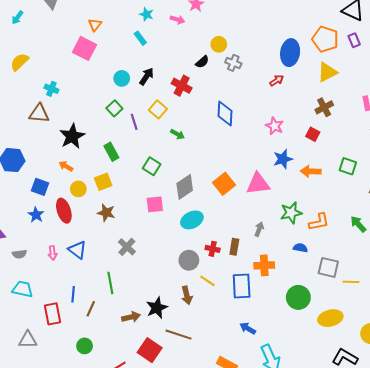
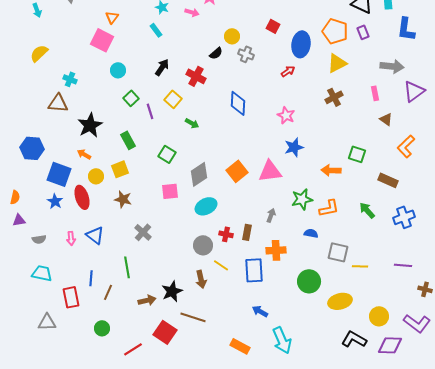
cyan arrow: (17, 17) -> (37, 10), turned -56
cyan circle: (122, 78) -> (118, 70), moved
red square: (313, 134) -> (273, 26), moved
orange arrow: (311, 171) -> (331, 170), moved
blue square: (40, 187) -> (59, 174), size x1.4

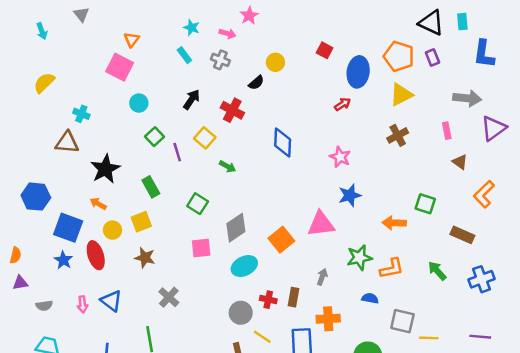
gray cross: (246, 54) -> (220, 60), moved
orange square: (237, 171) -> (281, 240), moved

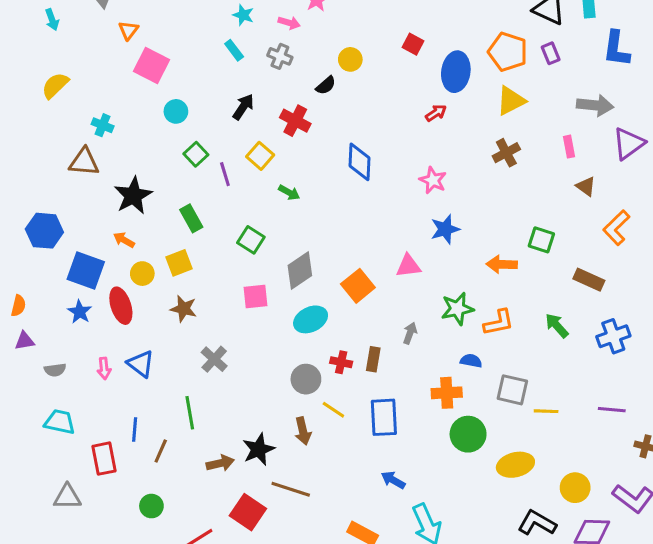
orange triangle: (132, 40) -> (129, 30), moved
pink triangle: (321, 224) -> (408, 266), size x0.7
orange cross: (328, 319) -> (447, 393), moved

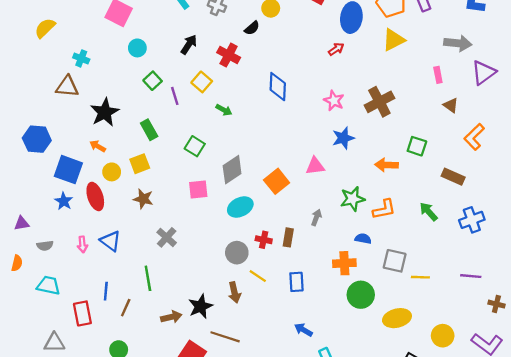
brown cross: (506, 153) -> (379, 102), moved, size x1.4
orange semicircle: (18, 306) -> (17, 263), moved
blue rectangle: (384, 417) -> (296, 282), size x0.7

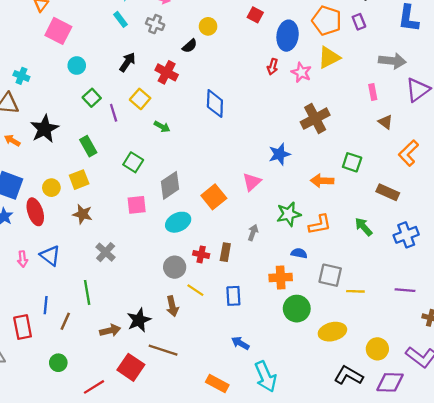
red arrow: (336, 49) -> (273, 67), turned 140
pink star: (334, 101) -> (301, 72), moved
orange arrow: (98, 146) -> (12, 140), moved
pink triangle: (315, 166) -> (252, 182), turned -36

